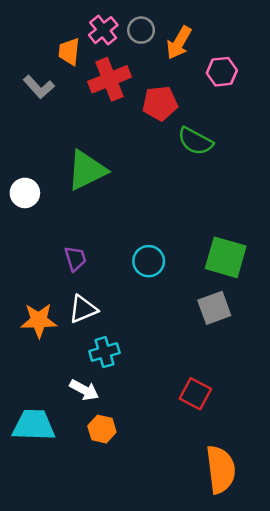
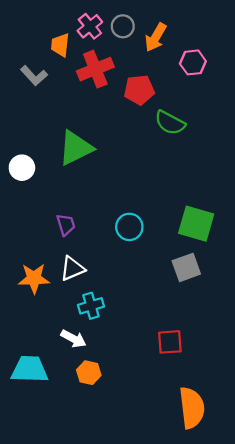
red square: (195, 394) -> (170, 342), turned -32

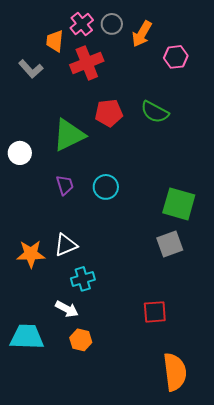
red pentagon: (139, 90) -> (109, 113), moved
purple trapezoid: (66, 225) -> (65, 185), moved
cyan circle: (129, 227) -> (106, 187), moved

